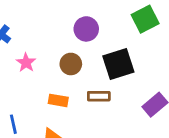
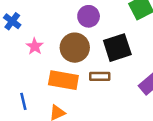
brown circle: (71, 64) -> (75, 48), size x1.5
orange rectangle: (58, 100) -> (63, 80), size x1.6

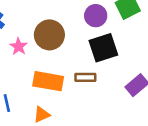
purple circle: (89, 16) -> (96, 16), moved
brown circle: (75, 48) -> (49, 35), moved

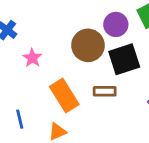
brown circle: (49, 35) -> (88, 45), moved
orange rectangle: (48, 81) -> (64, 95), turned 48

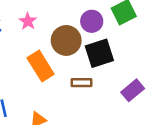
pink star: (32, 58) -> (28, 21), moved
orange rectangle: (64, 95) -> (41, 66), moved

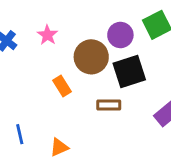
orange rectangle: (41, 66) -> (62, 86), size x0.6

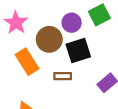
pink star: (47, 35) -> (16, 23), size x1.5
orange rectangle: (62, 86) -> (27, 62), size x1.6

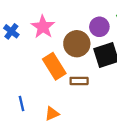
brown rectangle: (63, 76) -> (79, 81), moved

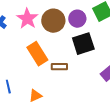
brown circle: (77, 44) -> (53, 21), moved

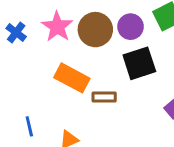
orange rectangle: (37, 54) -> (72, 78), turned -30

